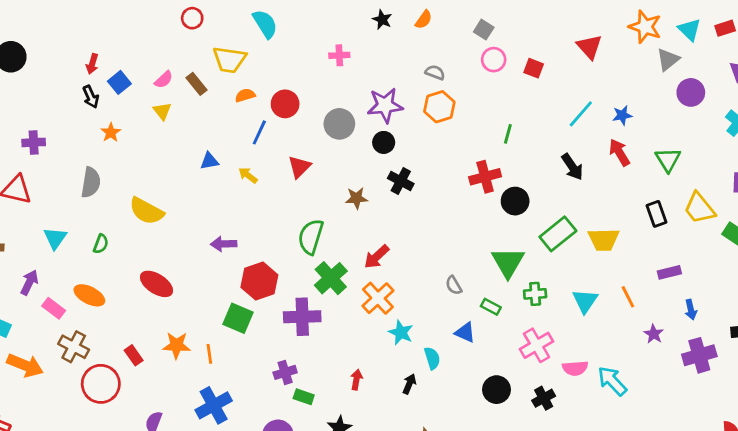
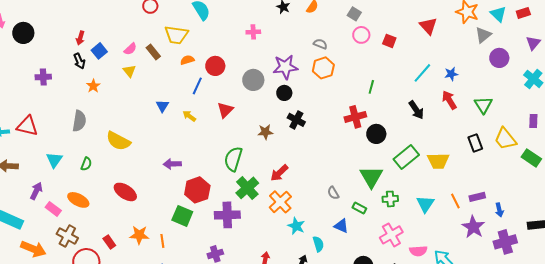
purple cross: (34, 142) -> (43, 77), moved
blue triangle: (209, 161) -> (162, 106), turned -48
purple rectangle: (669, 272) -> (477, 197), moved
purple star: (654, 334) -> (473, 227), size x1.6

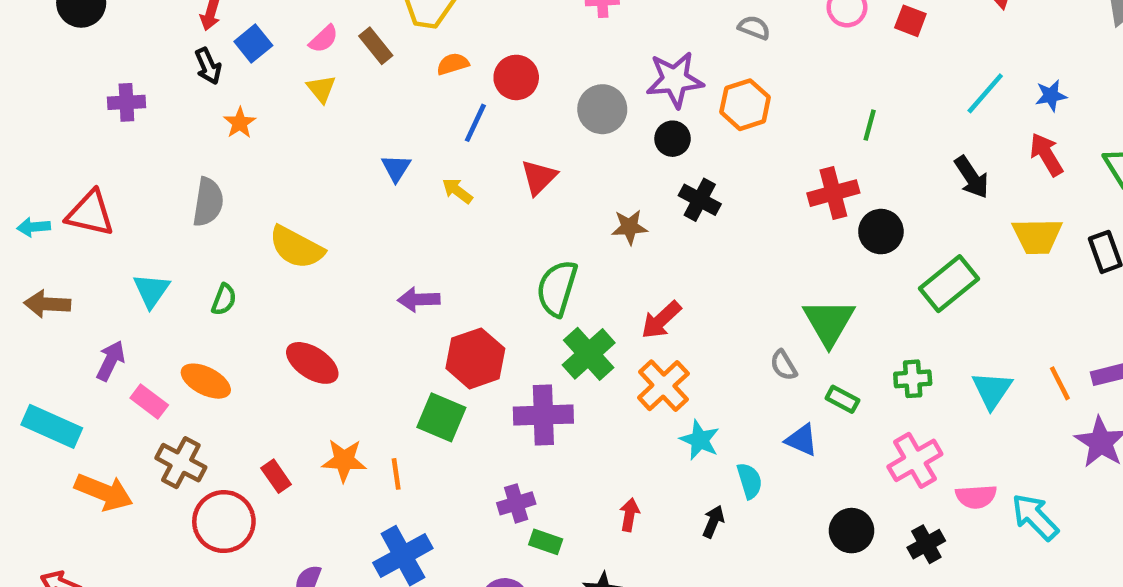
orange hexagon: (323, 68) -> (745, 105), moved
yellow trapezoid: (438, 161) -> (1037, 236), moved
green triangle: (371, 177) -> (829, 322), moved

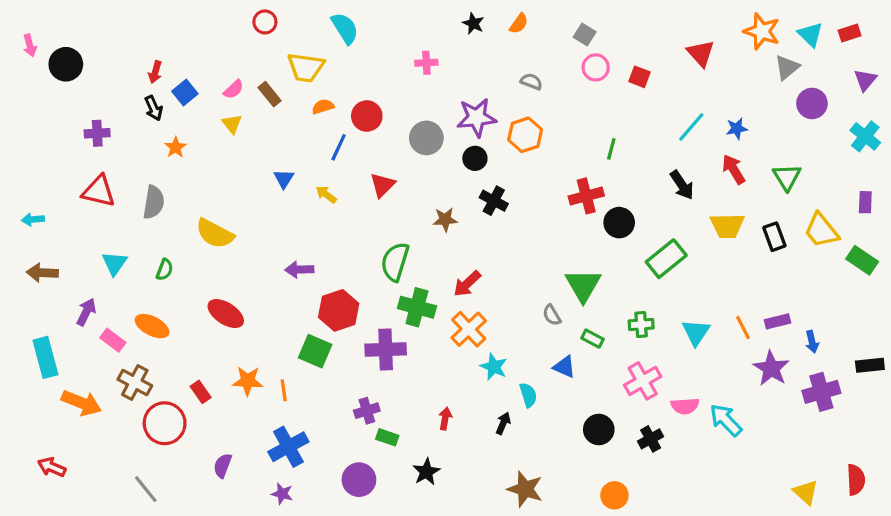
red triangle: (90, 213) -> (99, 191), moved
green cross: (589, 354) -> (417, 307), turned -33
cyan rectangle: (52, 426) -> (45, 357), turned 51

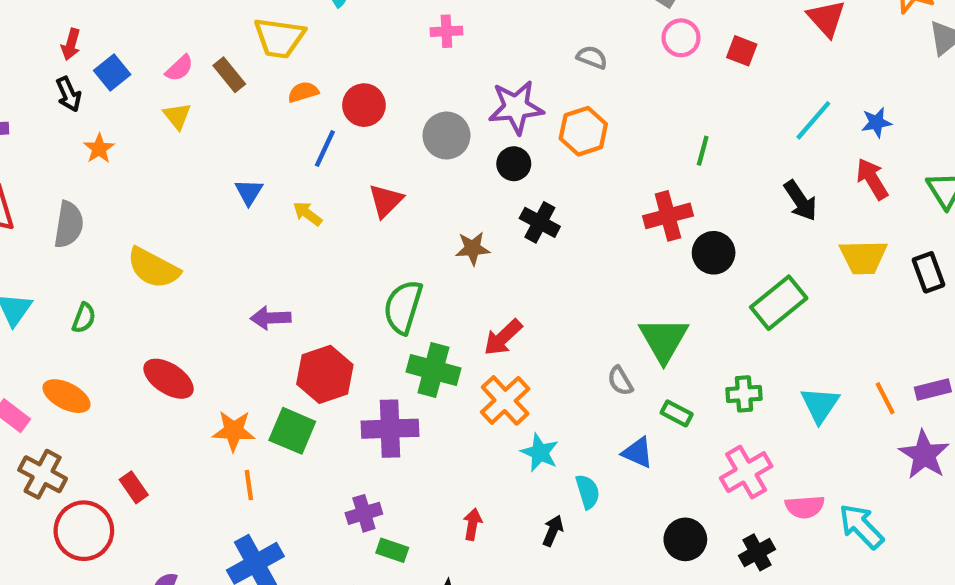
orange star: (248, 381) -> (234, 431), moved

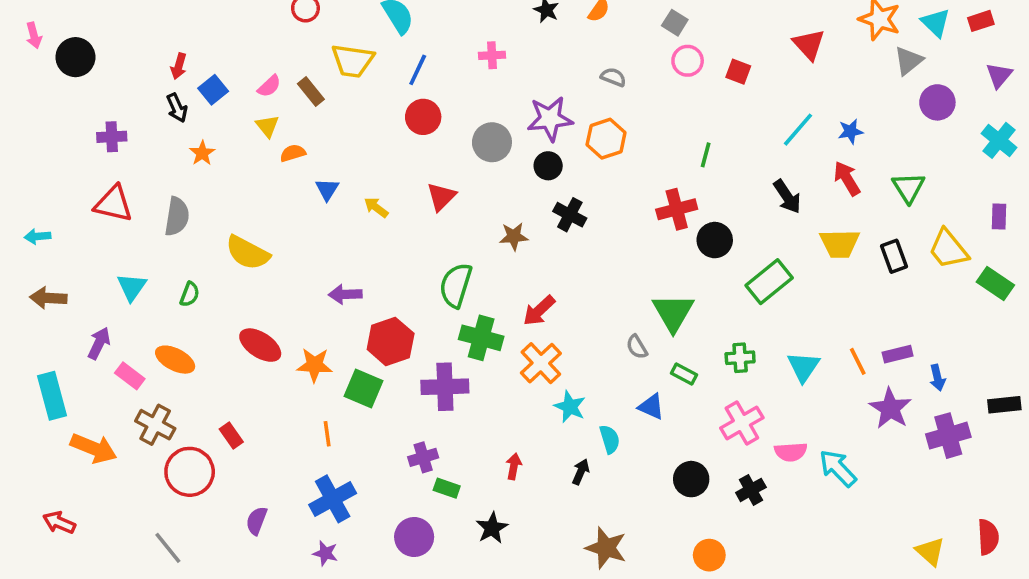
orange semicircle: (303, 92) -> (293, 153), moved
blue line: (325, 149) -> (418, 70), moved
orange star: (234, 431) -> (315, 365), moved

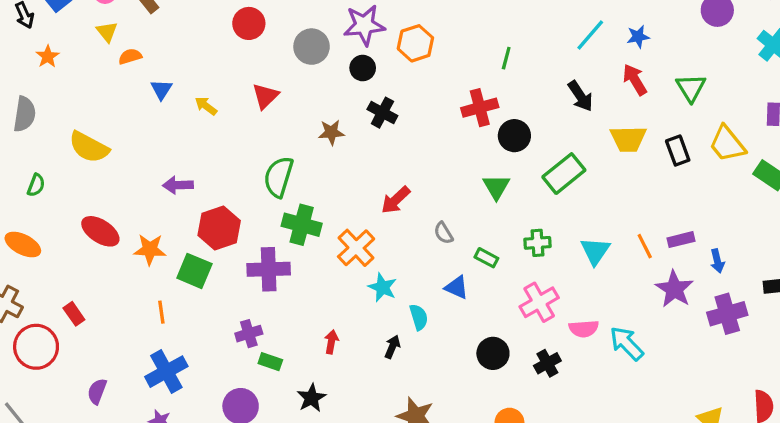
red arrow: (539, 311) -> (396, 200), moved
green triangle: (673, 312) -> (496, 187), moved, size x0.7

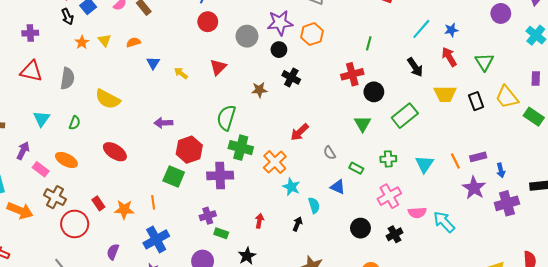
yellow triangle: (107, 32) -> (105, 40), moved
orange star: (150, 249) -> (124, 210), moved

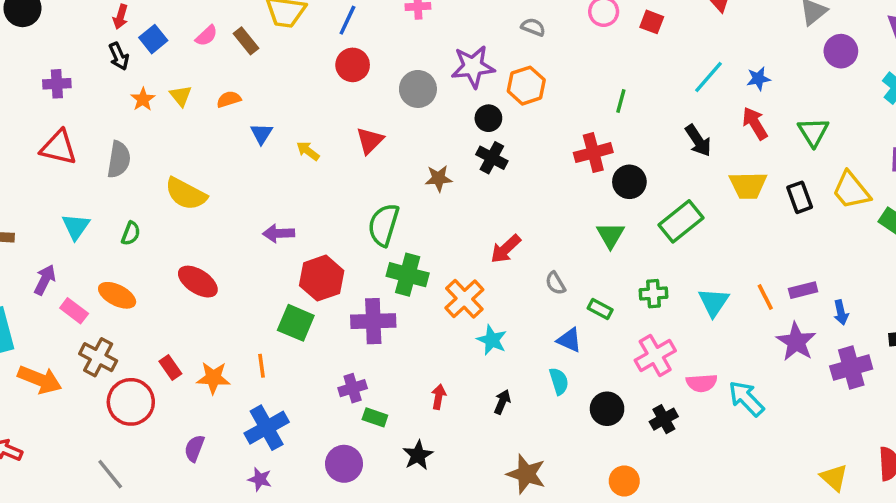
black circle: (279, 50) -> (488, 118), moved
cyan semicircle: (314, 205) -> (559, 381), moved

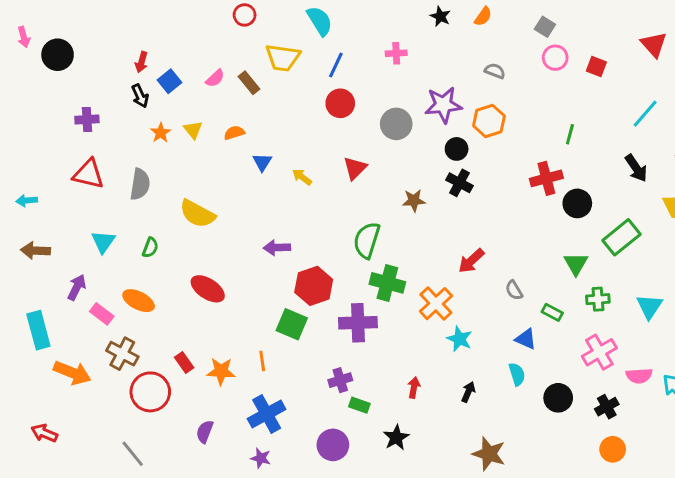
green triangle: (610, 235) -> (576, 264), moved
orange circle: (624, 481) -> (613, 449), moved

